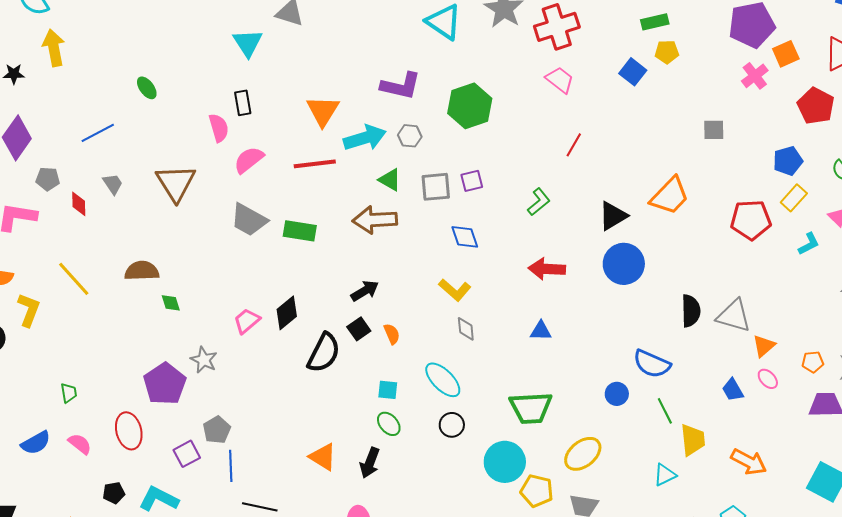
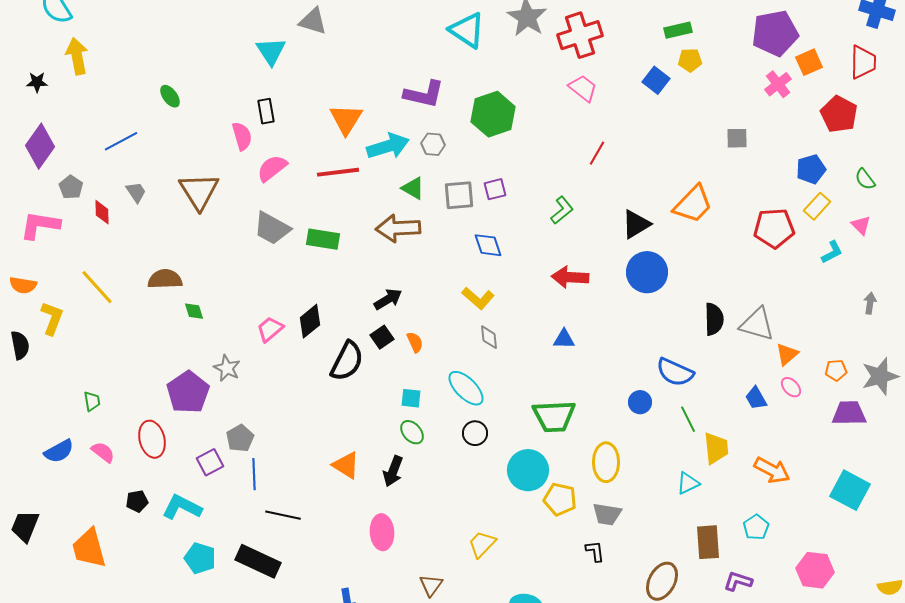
gray pentagon: (48, 179) -> (71, 187), turned 30
yellow ellipse: (583, 454) -> (606, 462), turned -51

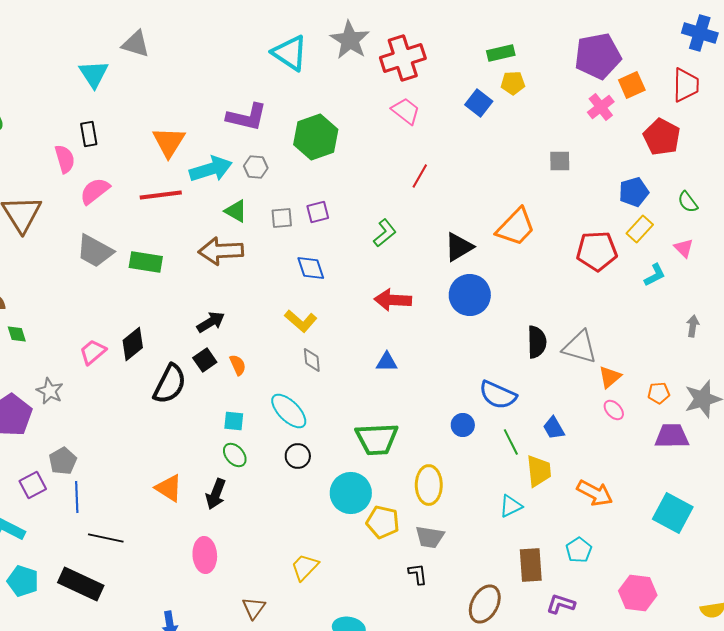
gray square: (459, 195) -> (282, 218), size x0.7
blue trapezoid: (756, 398) -> (554, 428), moved

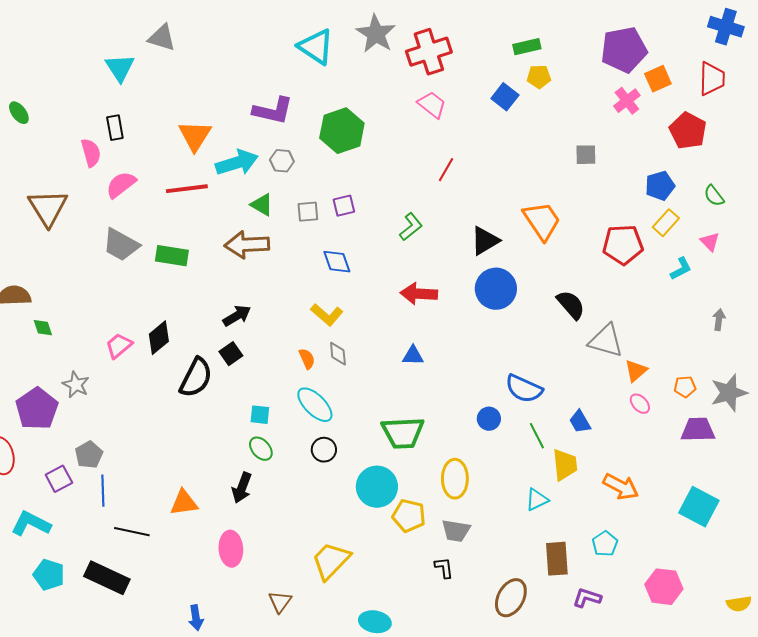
orange trapezoid: (516, 227) -> (542, 221), turned -78
black semicircle: (537, 342) -> (571, 305), moved, turned -40
orange semicircle: (238, 365) -> (307, 359), moved
orange triangle: (169, 488) -> (184, 503), moved, turned -40
yellow trapezoid: (305, 567) -> (331, 561), size x1.4

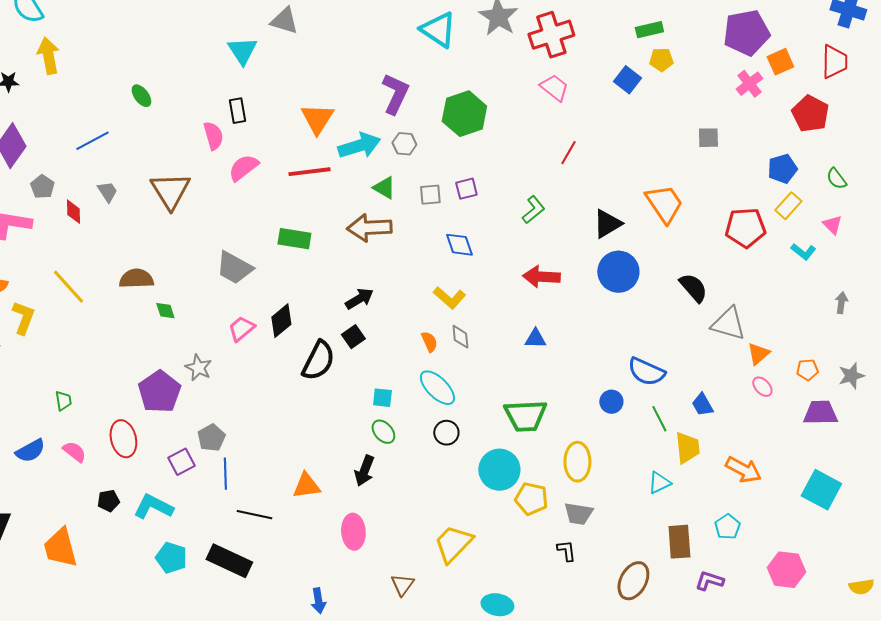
purple L-shape: (273, 111) -> (395, 94), turned -78
gray trapezoid: (121, 245) -> (234, 268), moved
cyan L-shape: (681, 269) -> (803, 252), turned 65
gray star: (729, 393) -> (851, 376), size x0.7

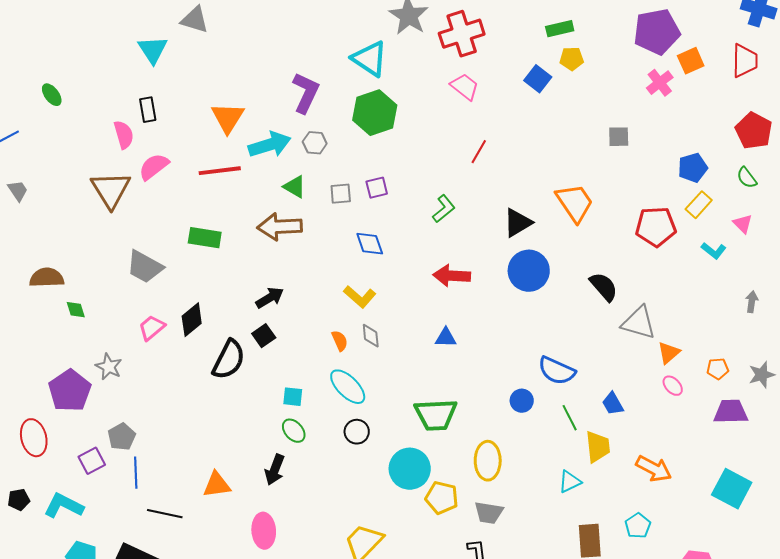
cyan triangle: (438, 30) -> (370, 59), moved
red pentagon: (810, 114) -> (754, 131), moved
brown triangle: (170, 191) -> (111, 190), moved

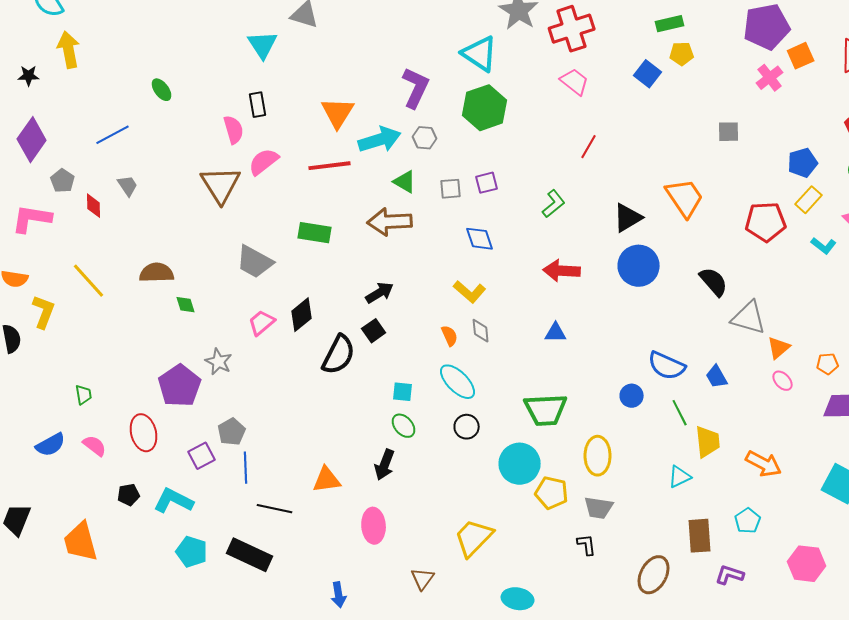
blue trapezoid: (613, 404) -> (717, 377), moved

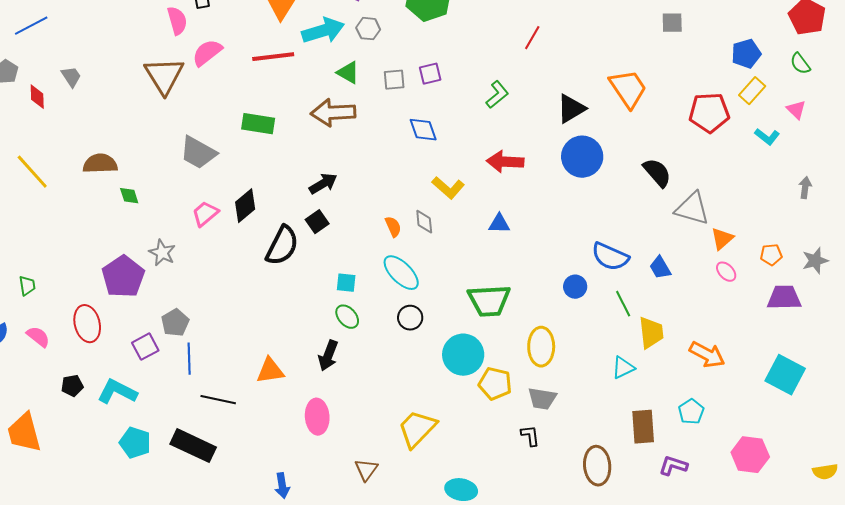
blue line: (113, 135) -> (31, 26), moved
yellow L-shape: (470, 292) -> (448, 188), moved
brown ellipse: (654, 575) -> (597, 466), turned -33

